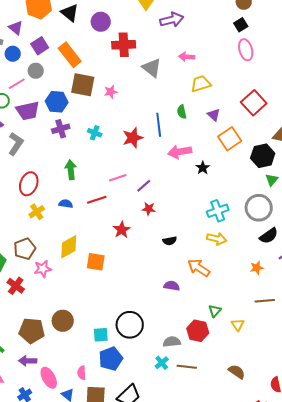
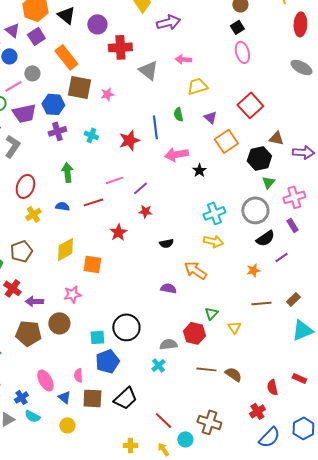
purple square: (40, 46) -> (36, 36), moved
pink star: (43, 269) -> (72, 294), moved
purple arrow: (28, 361) -> (34, 301), moved
brown line: (187, 367) -> (206, 369), moved

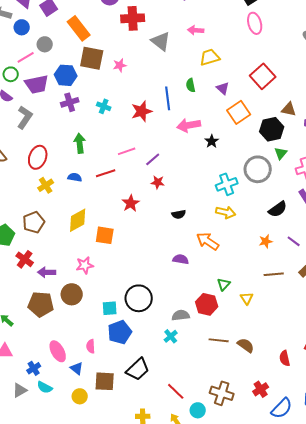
gray circle: (255, 210) -> (258, 169), moved
purple line: (281, 257) -> (294, 241), moved, turned 72
brown square: (92, 398) -> (105, 381), moved
red cross: (257, 411) -> (261, 389), moved

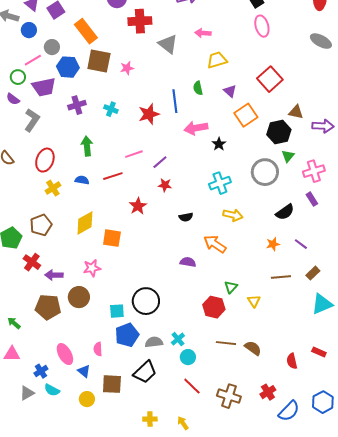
blue hexagon: (66, 75) -> (68, 67), moved
cyan cross: (227, 184) -> (220, 183), moved
gray semicircle: (181, 315) -> (154, 342), moved
red line: (176, 391) -> (192, 386), moved
cyan circle: (198, 410) -> (188, 357), moved

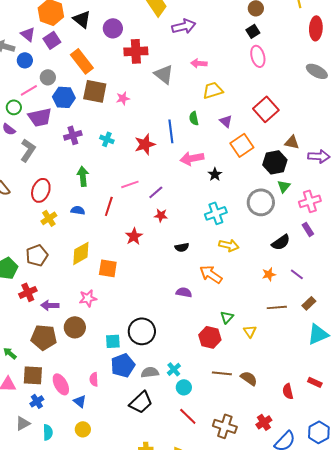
red line: (113, 176) -> (109, 206), turned -54
red cross: (32, 262) -> (28, 292), turned 30
brown square: (112, 384) -> (33, 375), moved
cyan semicircle: (52, 390) -> (48, 432), moved, turned -119

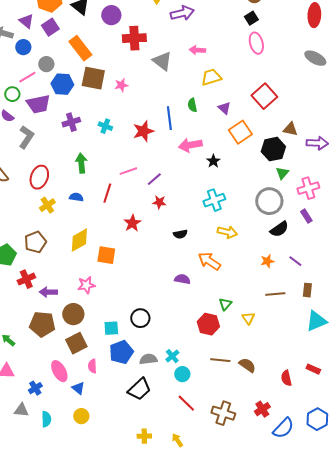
gray circle: (261, 202) -> (269, 201), moved
brown rectangle: (309, 303) -> (307, 290), turned -40
black circle: (142, 331) -> (140, 318), size x0.7
brown square: (33, 375) -> (76, 343), moved, turned -30
gray triangle: (23, 423) -> (21, 410), turned 35

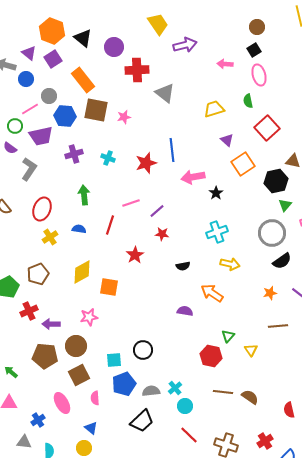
pink arrow: (197, 50) -> (225, 64), moved
green semicircle: (192, 105) -> (248, 101), moved
blue triangle: (78, 388) -> (91, 428), moved

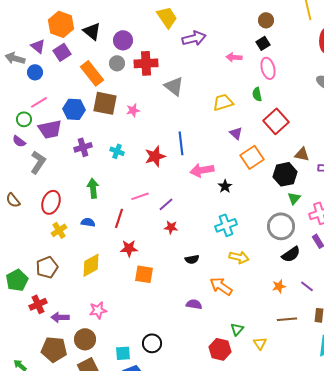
gray circle: (49, 96) -> (117, 63), moved
red star: (135, 255) -> (129, 248), moved, turned 30
orange square: (109, 287) -> (144, 274), moved

